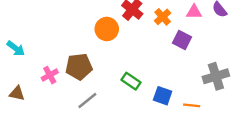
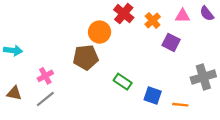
cyan arrow: (16, 48) -> (13, 50), turned -30
brown pentagon: (79, 67) -> (86, 57), moved
gray line: (87, 101) -> (45, 99), moved

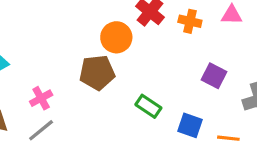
orange cross: (153, 20) -> (190, 21), turned -35
purple square: (171, 42) -> (214, 76), moved

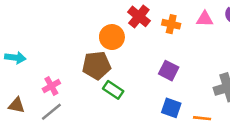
purple square: (214, 76) -> (169, 71), moved
green rectangle: (148, 106) -> (113, 90), moved

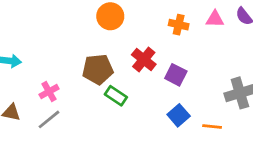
red cross: (139, 16) -> (144, 60), moved
orange circle: (112, 37) -> (110, 16), moved
blue square: (171, 108) -> (179, 115), turned 30

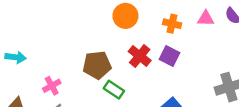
orange circle: (110, 16) -> (125, 16), moved
purple square: (176, 75) -> (169, 56), moved

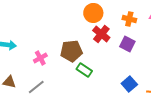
red cross: (140, 56) -> (101, 34), moved
pink cross: (52, 86) -> (40, 58), moved

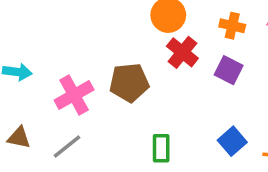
pink cross: (40, 58) -> (74, 95), size x1.5
green rectangle: (84, 70) -> (161, 148), moved, turned 56

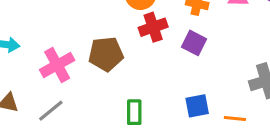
red cross: (182, 52) -> (153, 27), turned 32
blue square: (232, 141) -> (197, 106), turned 30

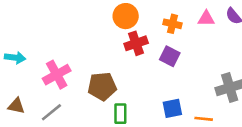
brown pentagon: (106, 54) -> (102, 86), moved

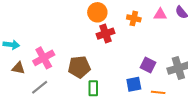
purple square: (170, 56) -> (148, 65), moved
brown triangle: (16, 106) -> (18, 68), moved

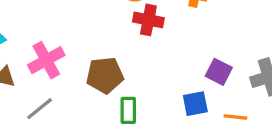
red cross: (105, 34) -> (148, 20), turned 30

